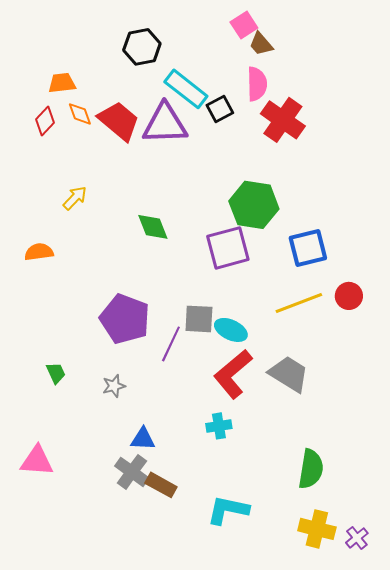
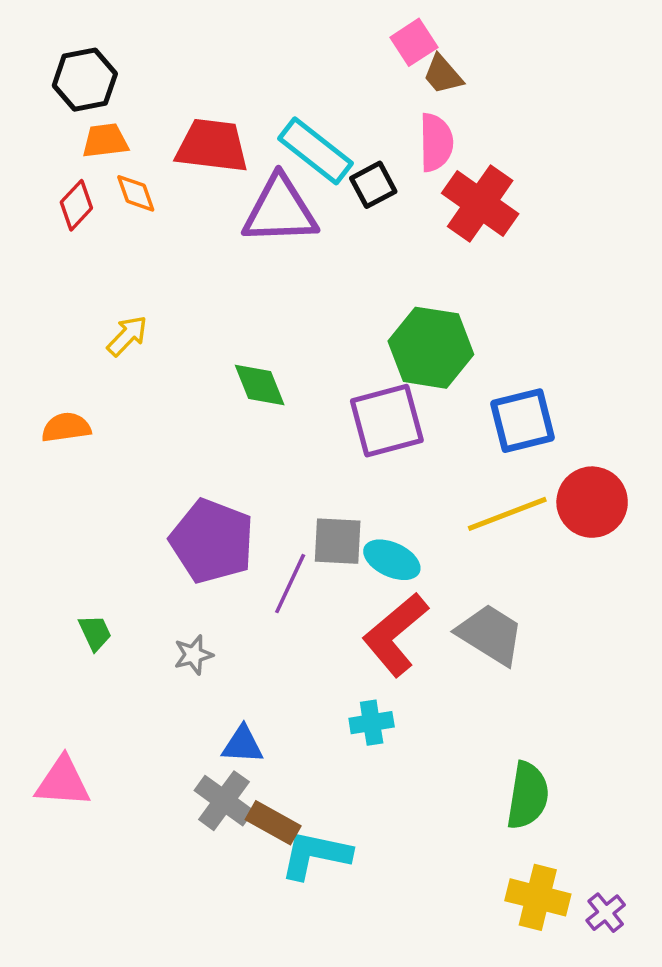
black hexagon: (142, 47) -> (85, 80), moved
red trapezoid: (119, 121) -> (212, 146), moved, turned -33
red circle: (349, 296) -> (592, 502), size x1.5
cyan L-shape: (228, 510) -> (316, 855), moved

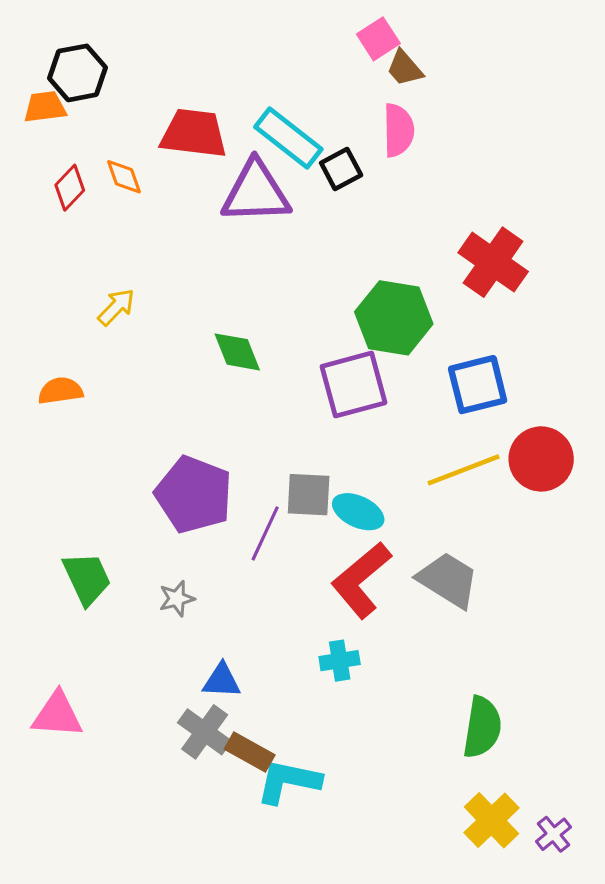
orange trapezoid: (105, 141) -> (45, 107), moved
red cross: (480, 203) -> (493, 262), moved
green trapezoid: (95, 633) -> (87, 578), size x1.6
yellow cross: (538, 897) -> (492, 820), turned 32

